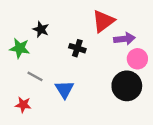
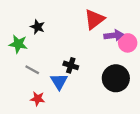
black cross: (77, 48) -> (71, 65), moved
pink circle: (137, 59) -> (128, 43), moved
red star: (23, 105) -> (38, 99), moved

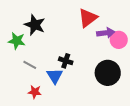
black star: (38, 27) -> (35, 25), size x1.5

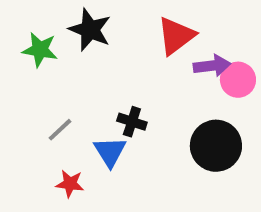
black star: (35, 25) -> (90, 30), moved
green star: (17, 41) -> (40, 50), moved
gray line: (30, 65) -> (60, 130), turned -72

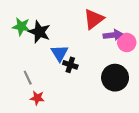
black star: (90, 30) -> (39, 32), moved
gray line: (60, 130) -> (28, 78), moved, turned -72
blue triangle: (110, 152) -> (60, 53), moved

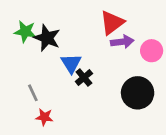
purple arrow: (113, 35) -> (122, 42), moved
black cross: (70, 65) -> (84, 78), turned 32

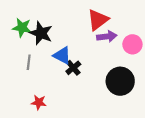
blue triangle: (71, 63) -> (62, 55), turned -30
gray line: (33, 93) -> (29, 62), moved, turned 32

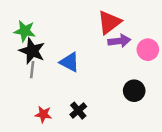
black star: (41, 33) -> (32, 51), moved
black cross: (73, 68) -> (78, 111), moved
black circle: (120, 81) -> (134, 91), size x0.7

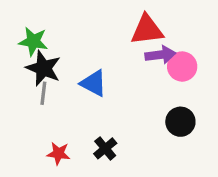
red triangle: (109, 22) -> (147, 30), turned 30
pink circle: (148, 50) -> (182, 67), moved

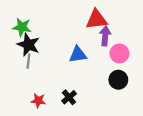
purple arrow: (160, 55) -> (105, 36), turned -78
pink circle: (182, 67) -> (119, 53), moved
blue triangle: (93, 83) -> (78, 55), moved, turned -36

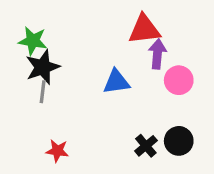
black star: (28, 45) -> (43, 67), turned 30
black circle: (118, 80) -> (179, 141), moved
black cross: (69, 97) -> (146, 146), moved

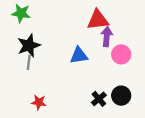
green star: (33, 41) -> (21, 13), moved

